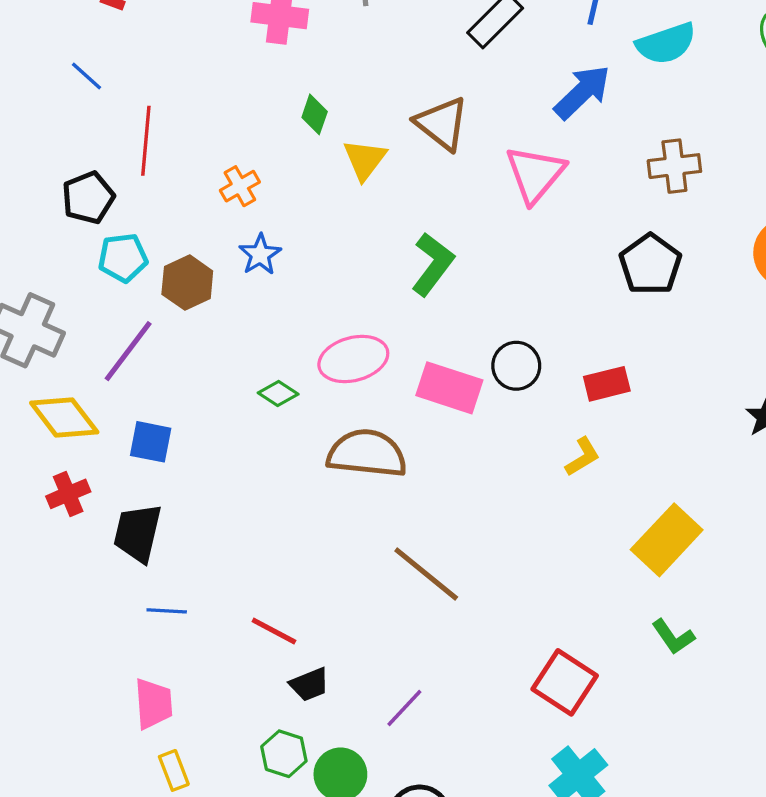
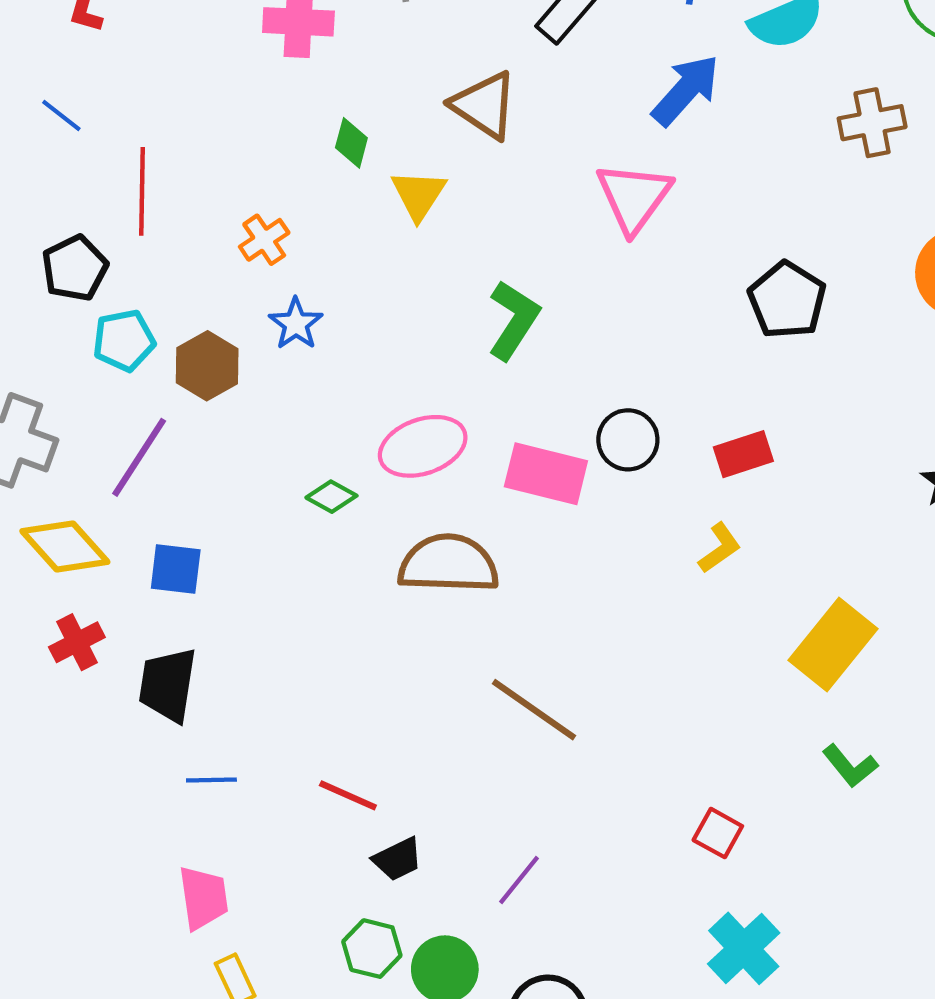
brown triangle: (442, 124) -> (484, 105), moved
brown cross: (674, 166) -> (872, 123), moved
red square: (565, 682) -> (718, 833), size x0.6

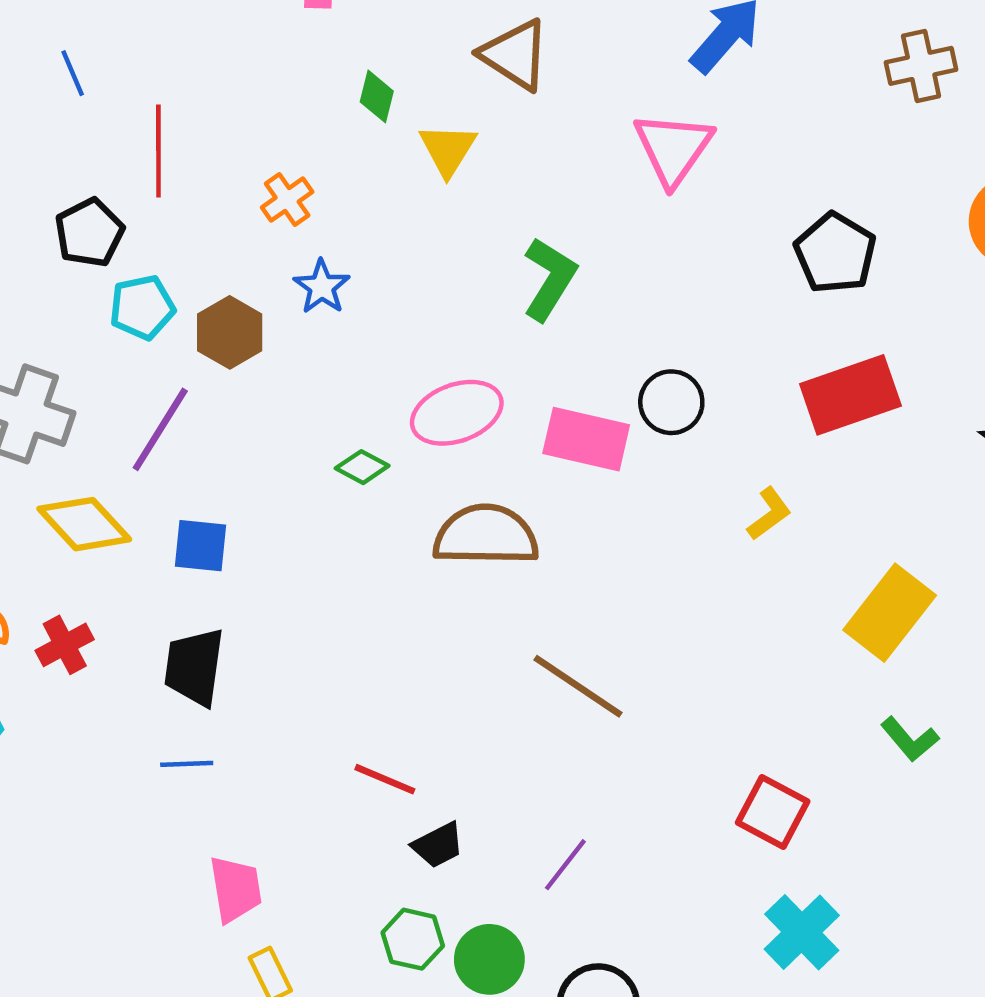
blue line: (61, 115) -> (73, 73), turned 30
red rectangle: (743, 454) -> (850, 395), moved, size x1.6
red cross: (77, 642) -> (65, 645), moved
blue line: (211, 780) -> (187, 764), moved
red square: (718, 833) -> (773, 812), size x1.4

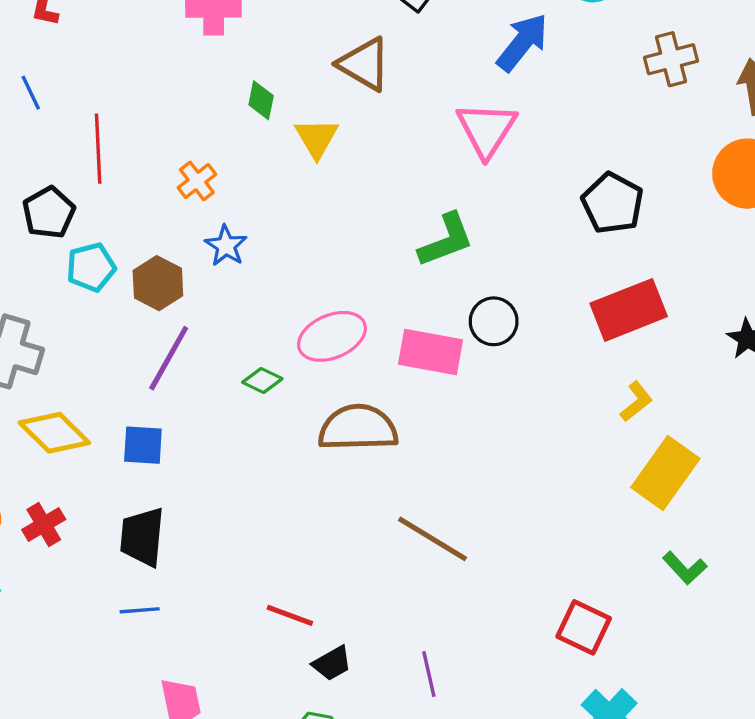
green L-shape: (550, 279) -> (446, 240), moved, turned 40
purple line: (160, 429) -> (169, 358), moved
yellow L-shape: (769, 514) -> (636, 402), moved
purple line: (565, 865) -> (429, 674), turned -48

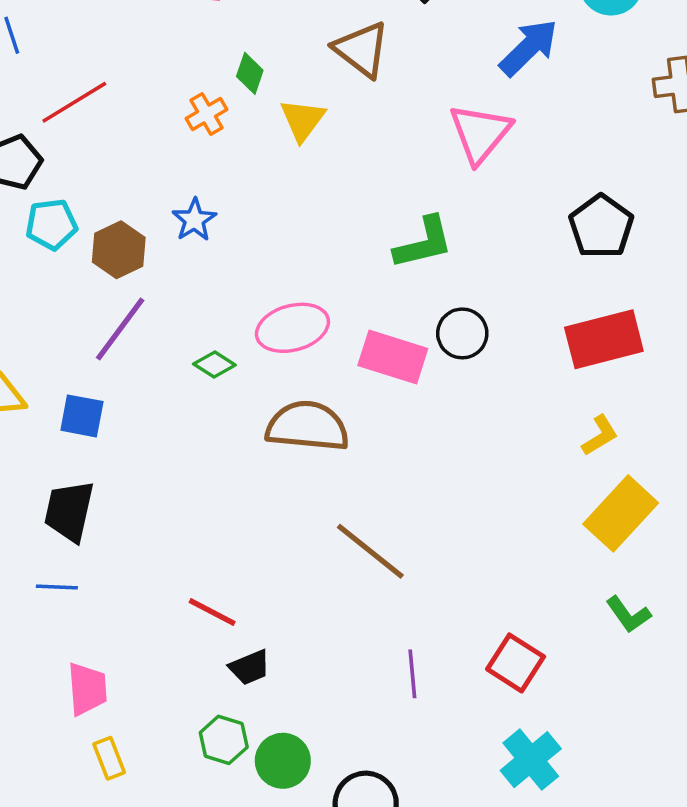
red line: (98, 149) -> (74, 102), turned 54
orange cross: (197, 181) -> (206, 114), moved
purple line: (429, 674) -> (412, 674), moved

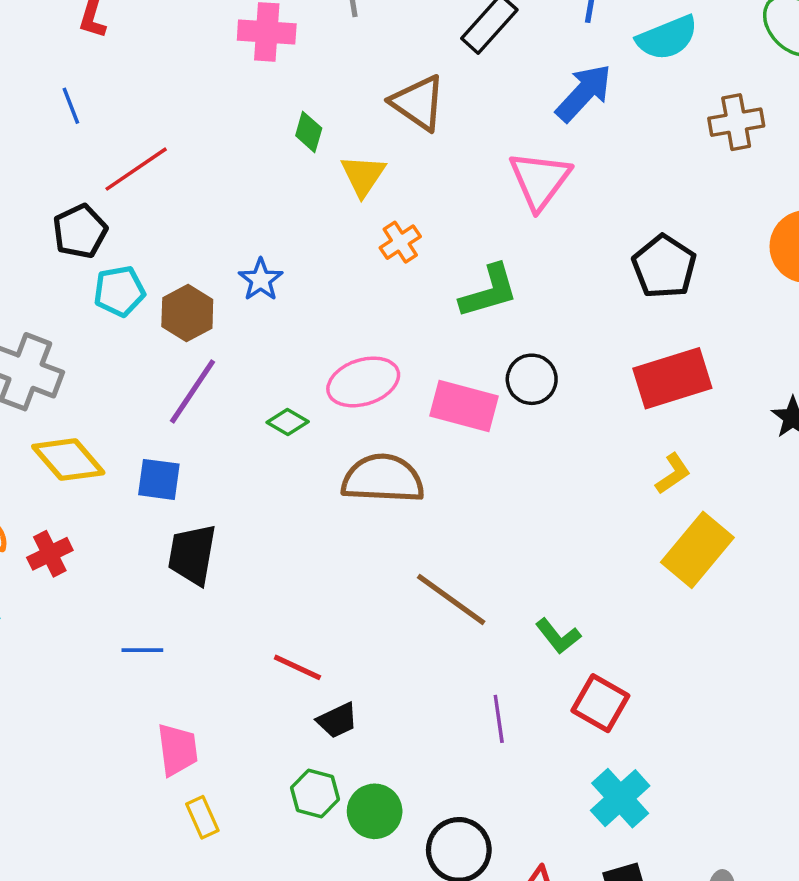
orange cross: (206, 114) -> (400, 242), moved
black trapezoid: (69, 511) -> (192, 555), moved
green L-shape: (628, 614) -> (558, 636), moved

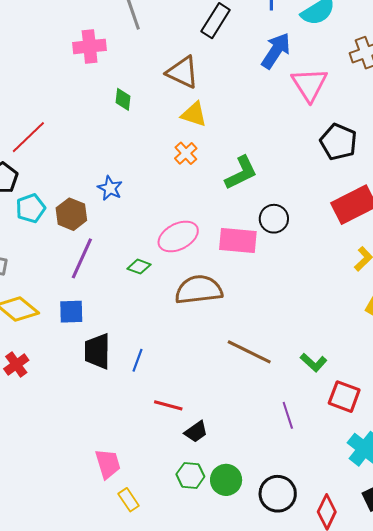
yellow triangle: (363, 175) -> (194, 114), moved, turned -36
pink triangle: (540, 180) -> (309, 84), moved
blue line: (142, 650) -> (137, 360), moved, turned -60

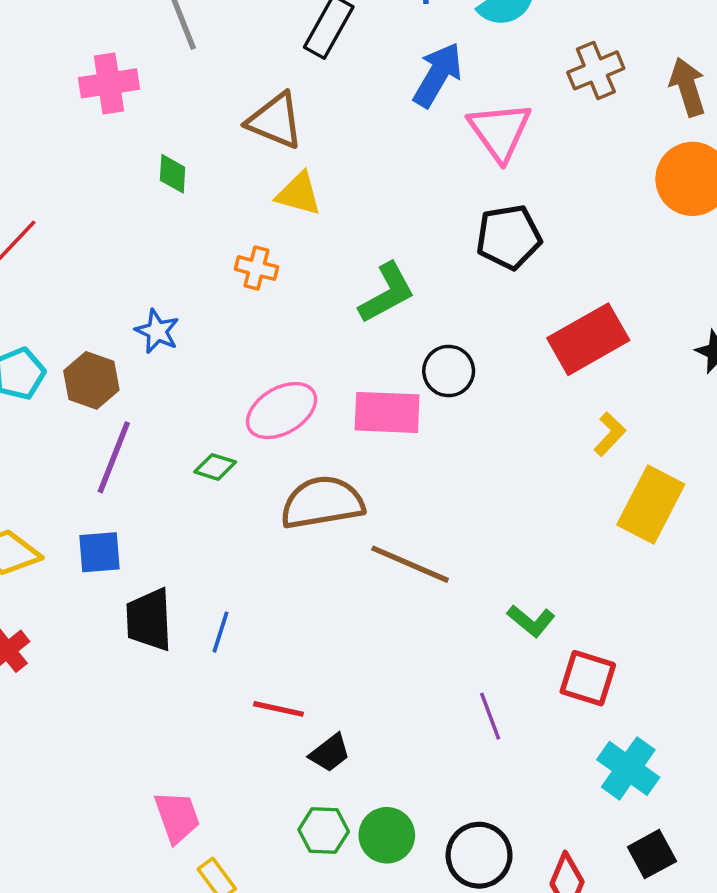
black pentagon: (338, 142) -> (509, 237), moved, turned -30
orange cross: (186, 153) -> (256, 268), moved, turned -30
brown line: (249, 352) -> (410, 564), moved

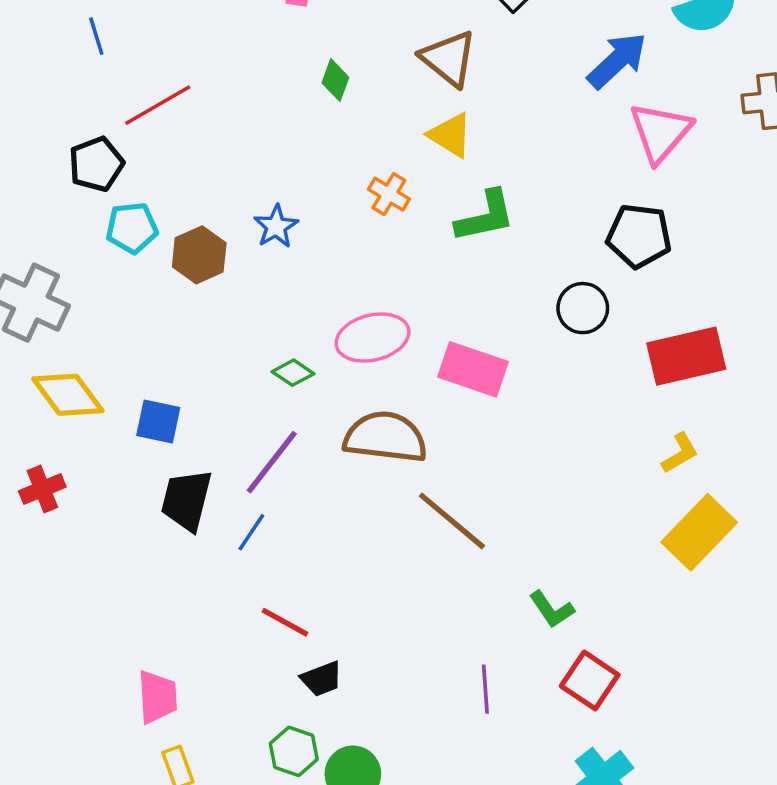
green L-shape: (387, 293) -> (485, 216), moved
black circle: (449, 371) -> (583, 308), moved
purple line: (114, 457) -> (272, 462), moved

